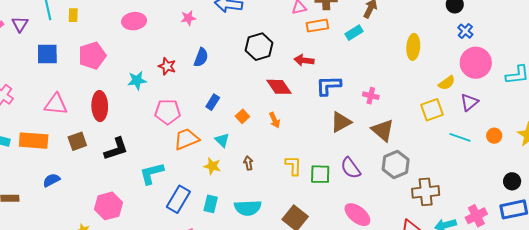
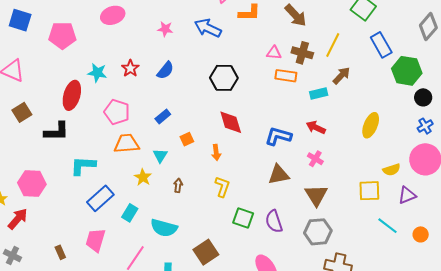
pink ellipse: (134, 21) -> (113, 15), turned -30
red arrow: (304, 60) -> (316, 127), moved
red ellipse: (100, 106) -> (72, 95), moved
brown square: (77, 141) -> (22, 112), turned -30
yellow L-shape: (293, 166) -> (222, 187), moved

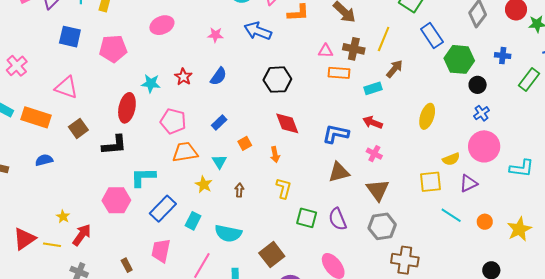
pink hexagon: (32, 184) -> (116, 200), moved

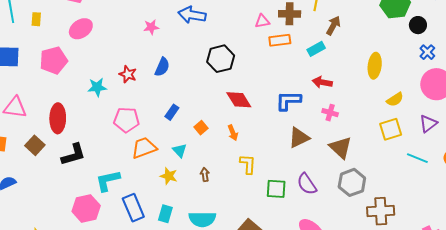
pink ellipse: (162, 25) -> (81, 29), moved
red ellipse: (127, 108) -> (58, 118), moved
yellow semicircle: (451, 159) -> (395, 99), moved
blue rectangle: (163, 209) -> (133, 208), turned -56

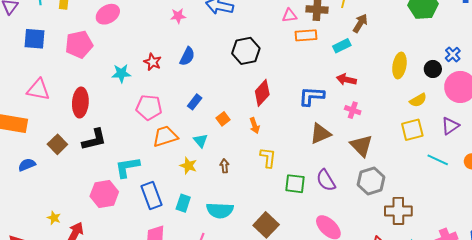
black circle: (418, 25) -> (433, 69), moved
red diamond: (239, 100) -> (262, 93), turned 72
brown square: (35, 145) -> (57, 144), moved

